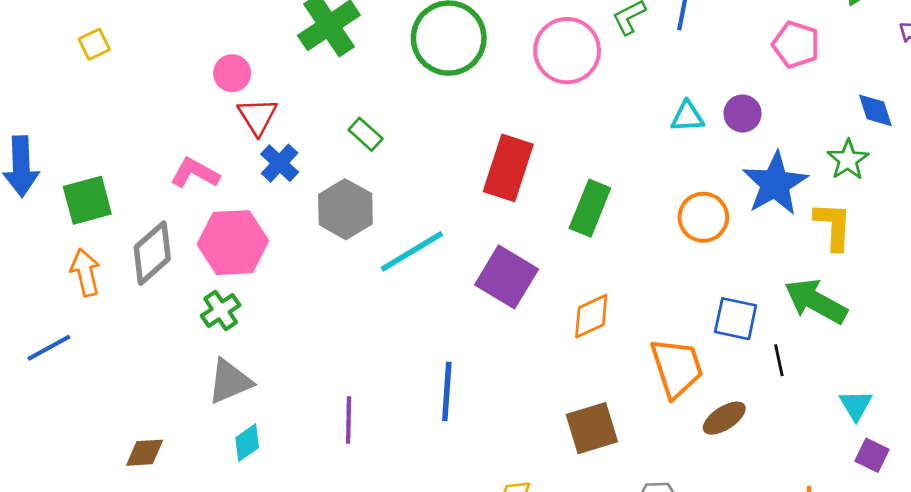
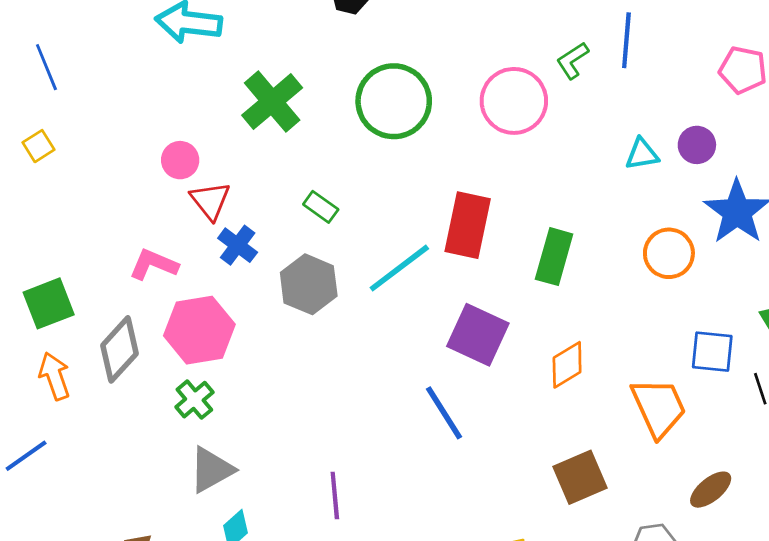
cyan line: (412, 251) -> (399, 268), moved
blue line: (447, 391) -> (444, 413), moved, turned -30
brown ellipse: (724, 418) -> (711, 490), moved

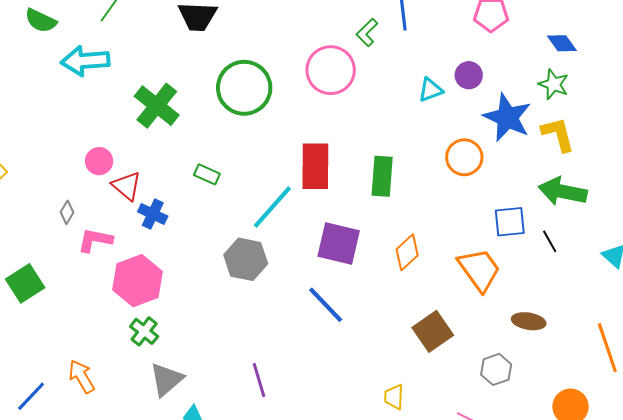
gray hexagon: (309, 284) -> (246, 259), moved
gray diamond: (120, 349) -> (67, 212), moved, size x0.5
orange arrow: (55, 376) -> (82, 377), moved
brown ellipse: (711, 490) -> (529, 321), turned 60

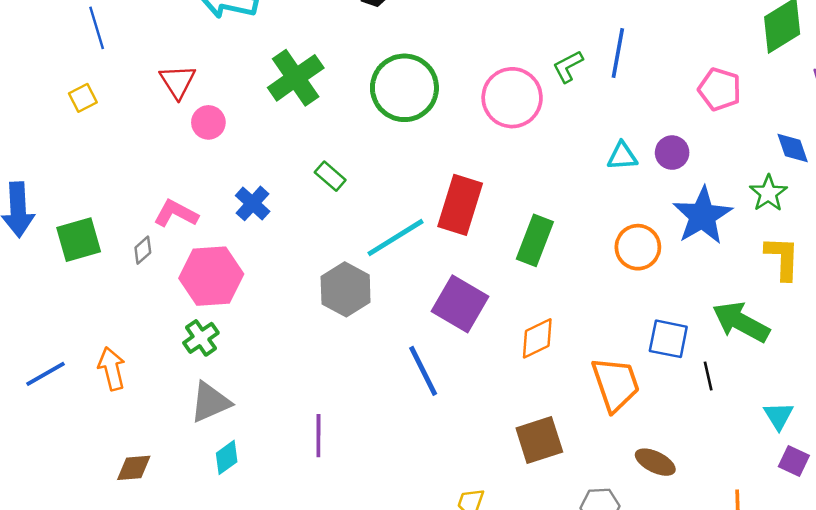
yellow L-shape: (558, 134) -> (782, 258), moved
red triangle: (127, 186) -> (178, 81), moved
gray diamond: (67, 212) -> (143, 250), moved

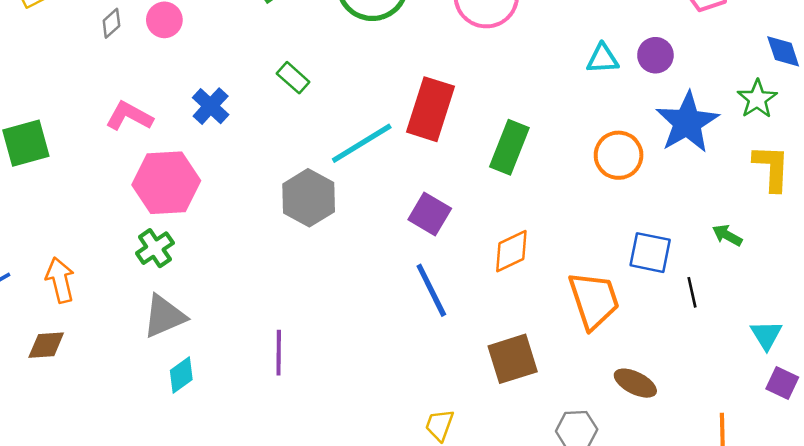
gray diamond: (143, 250) -> (111, 23), moved
purple square: (460, 304) -> (430, 214), size x0.7
green arrow: (741, 322) -> (727, 235), size x0.5
blue line: (423, 371) -> (431, 290), moved
brown diamond: (134, 468) -> (46, 345), moved

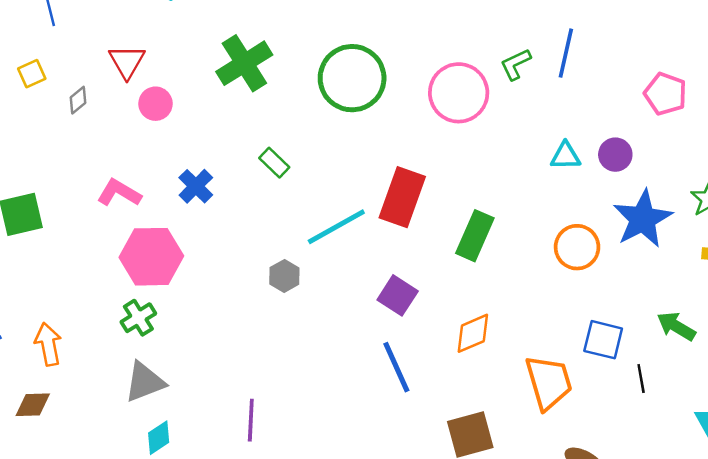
gray diamond: (111, 23) -> (78, 100), moved
gray hexagon: (309, 198) -> (284, 276), size x0.6
green arrow: (727, 235) -> (676, 326), size x1.4

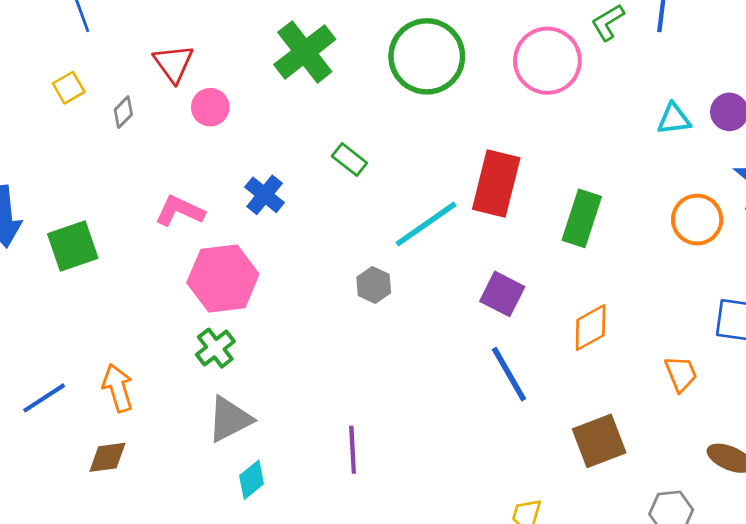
orange trapezoid: (549, 382) -> (681, 374), size x0.6

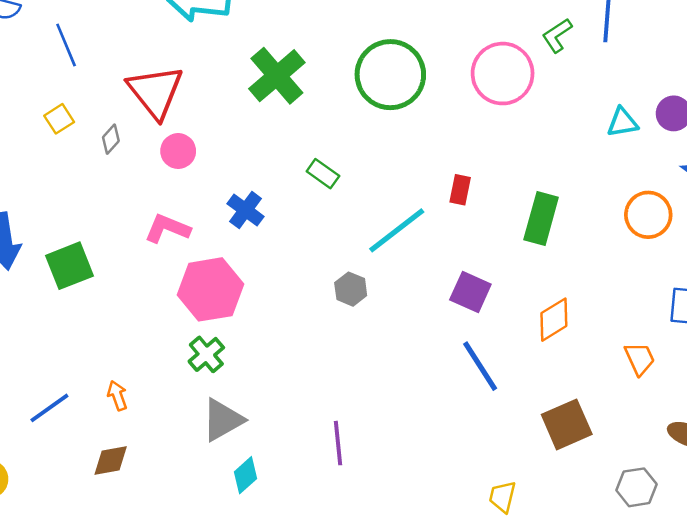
red triangle: (173, 63) -> (155, 92), size x1.5
pink circle: (210, 107) -> (178, 151), moved
red rectangle: (496, 184) -> (460, 190), size x0.5
orange arrow: (118, 388) -> (117, 396), size x0.7

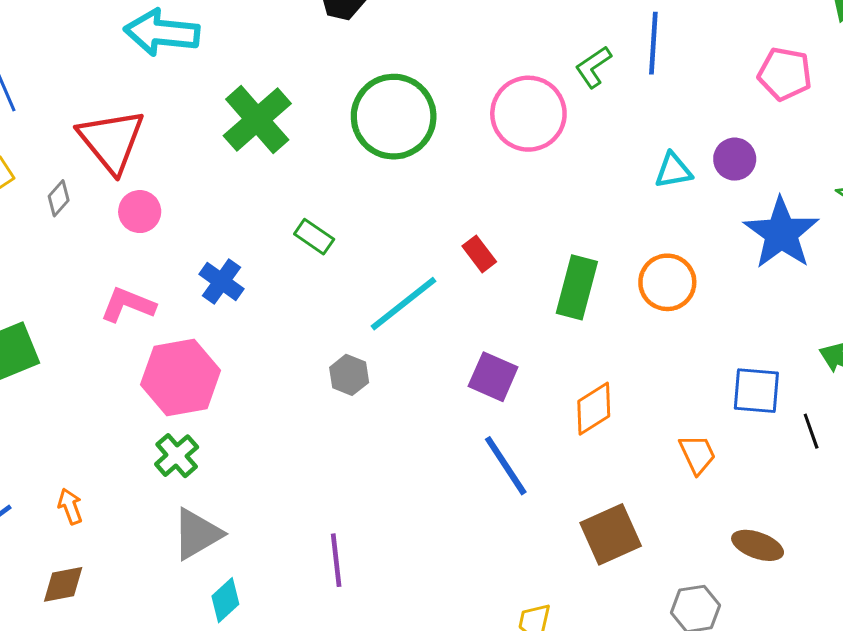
red rectangle: (460, 190) -> (479, 254), turned -48
orange circle: (648, 215) -> (667, 282), moved

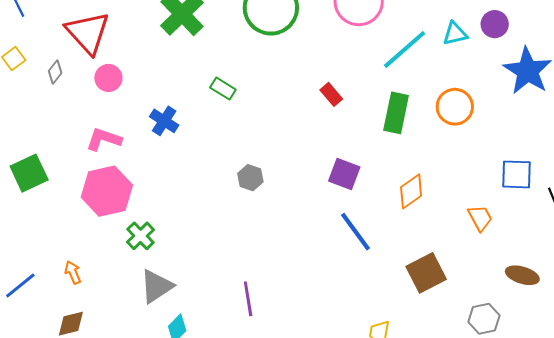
cyan line: (404, 304) -> (405, 50), moved
pink hexagon: (181, 377) -> (107, 191), moved

